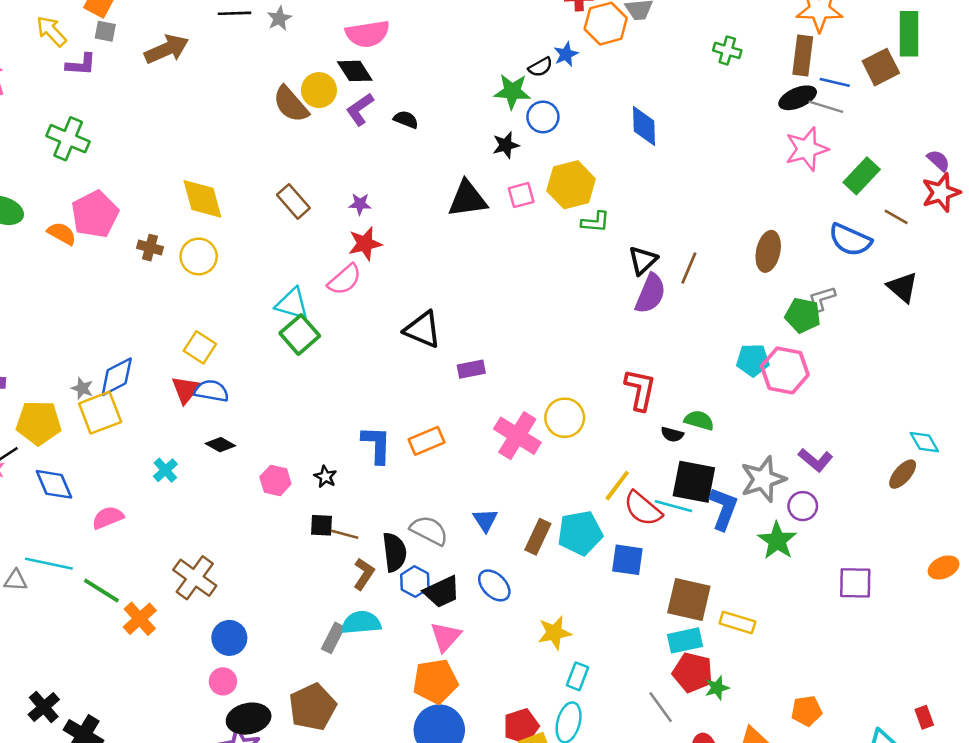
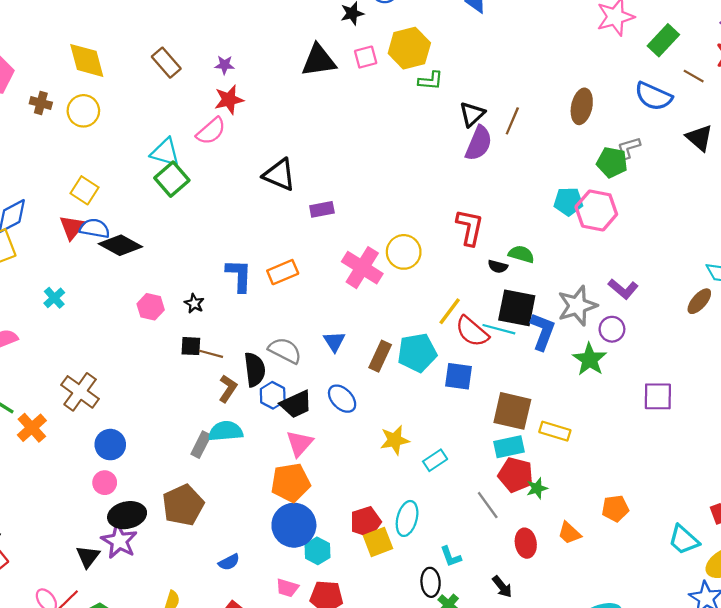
black diamond: (220, 445) -> (120, 245), moved, size x1.6
cyan rectangle: (577, 676) -> (435, 460), moved, turned 35

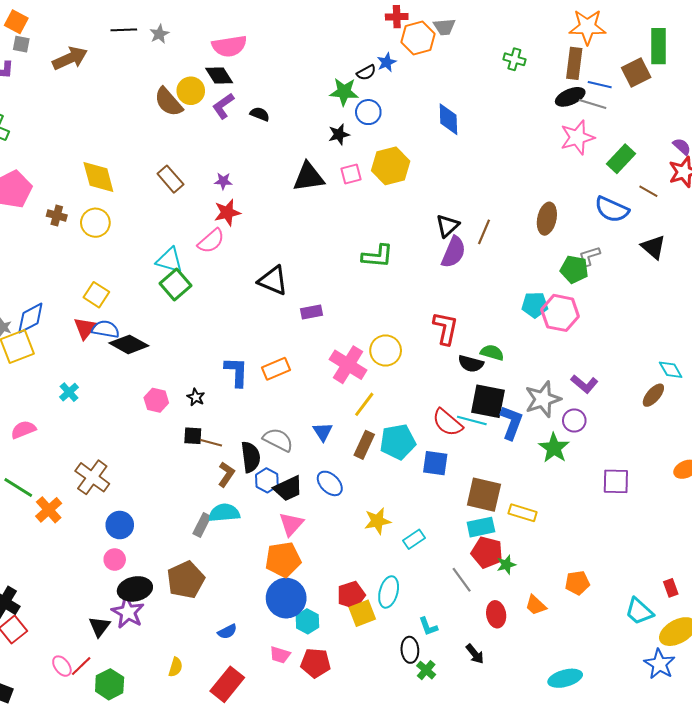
green L-shape: (431, 81) -> (377, 256), moved, size x1.4
black semicircle: (498, 266) -> (471, 364), size x1.4
yellow line: (450, 311) -> (364, 404), moved

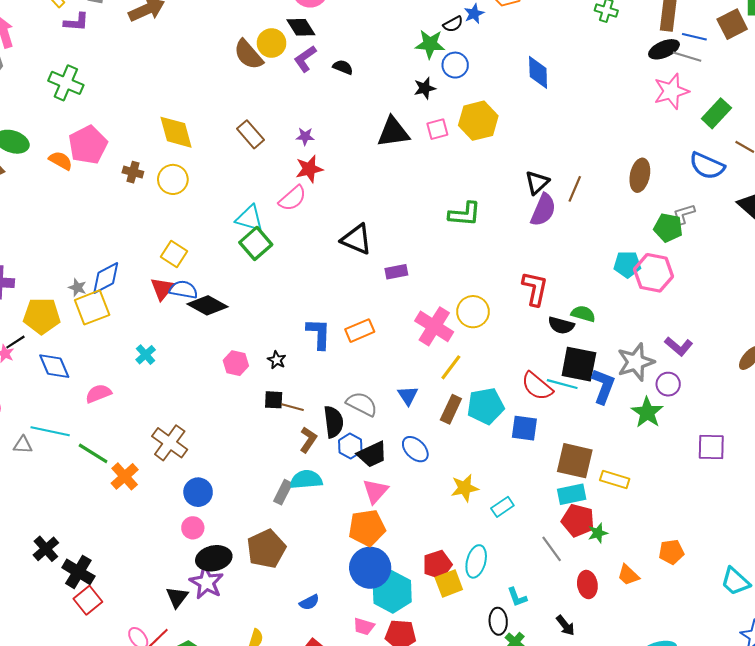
cyan hexagon: (307, 621) -> (392, 592), size x1.6

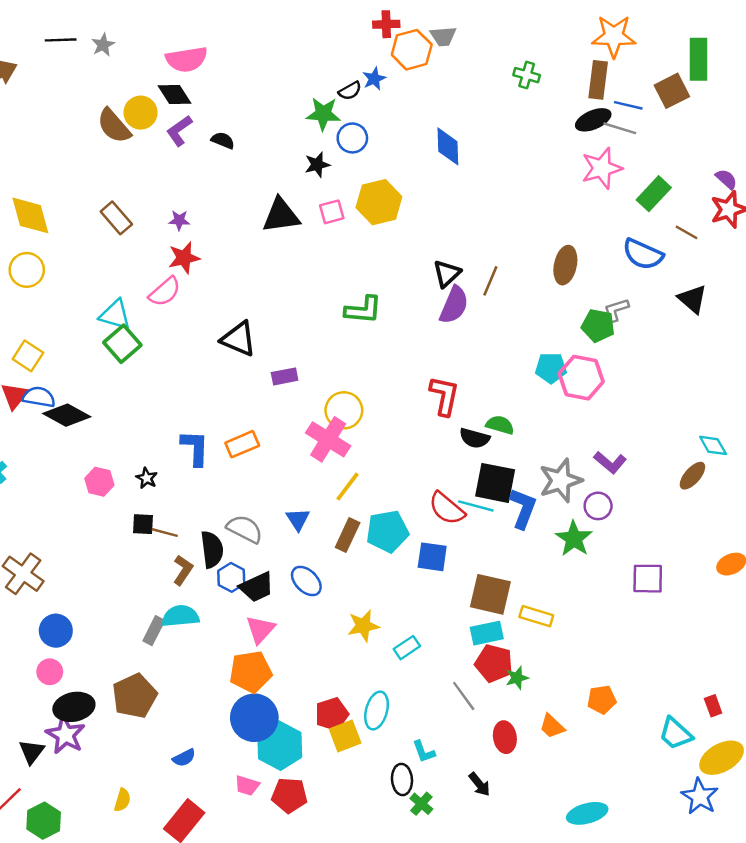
yellow circle: (473, 312) -> (344, 410), moved

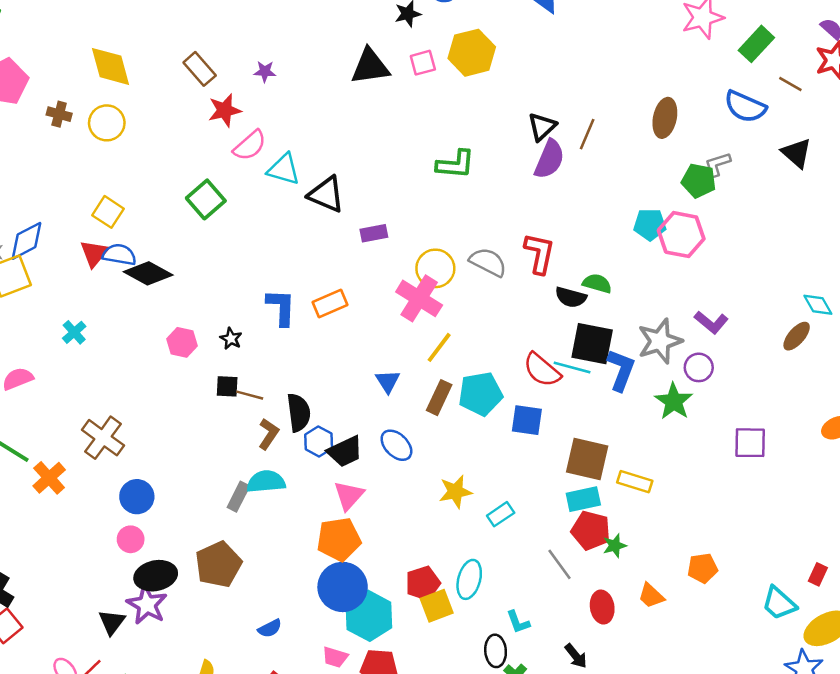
red star: (184, 258) -> (225, 110), moved
cyan triangle: (115, 315) -> (284, 169), moved
gray semicircle: (245, 529) -> (488, 262), moved
red rectangle: (713, 706) -> (818, 574), turned 45

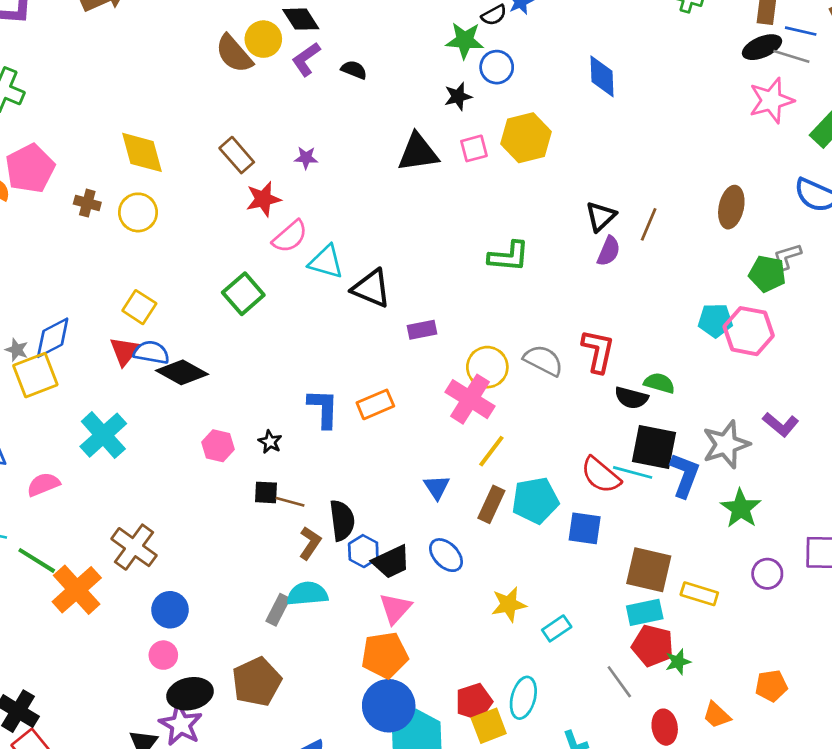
purple semicircle: (549, 159) -> (609, 251), size x0.7
cyan cross: (74, 332) -> (103, 435), size x1.8
purple circle: (699, 367) -> (767, 574), moved
orange cross: (49, 478) -> (77, 590), size x1.4

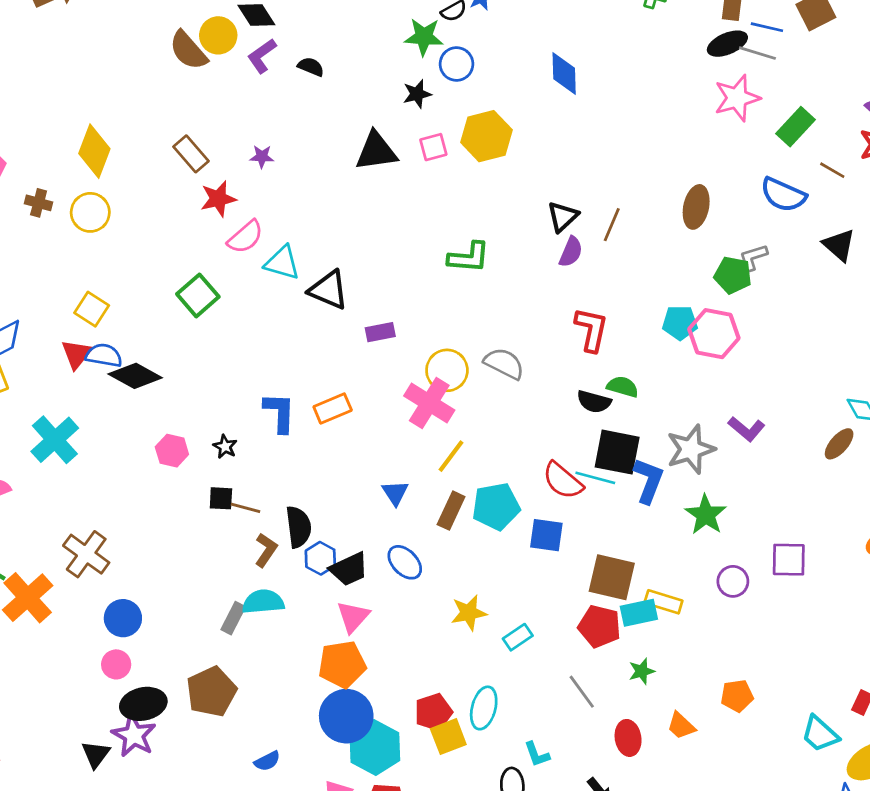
yellow diamond: (142, 152) -> (94, 151), turned 36
red L-shape: (598, 351) -> (591, 329), moved
cyan rectangle: (645, 612) -> (639, 613), moved
red pentagon: (653, 646) -> (599, 626), moved

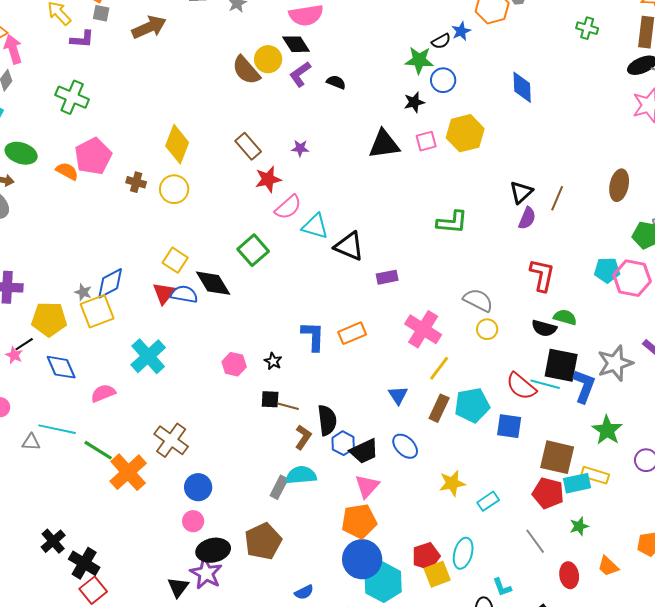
yellow circle: (447, 370) -> (487, 329), moved, size x0.7
black diamond: (135, 376) -> (213, 283), moved, turned 30
green star: (706, 515) -> (607, 430), moved

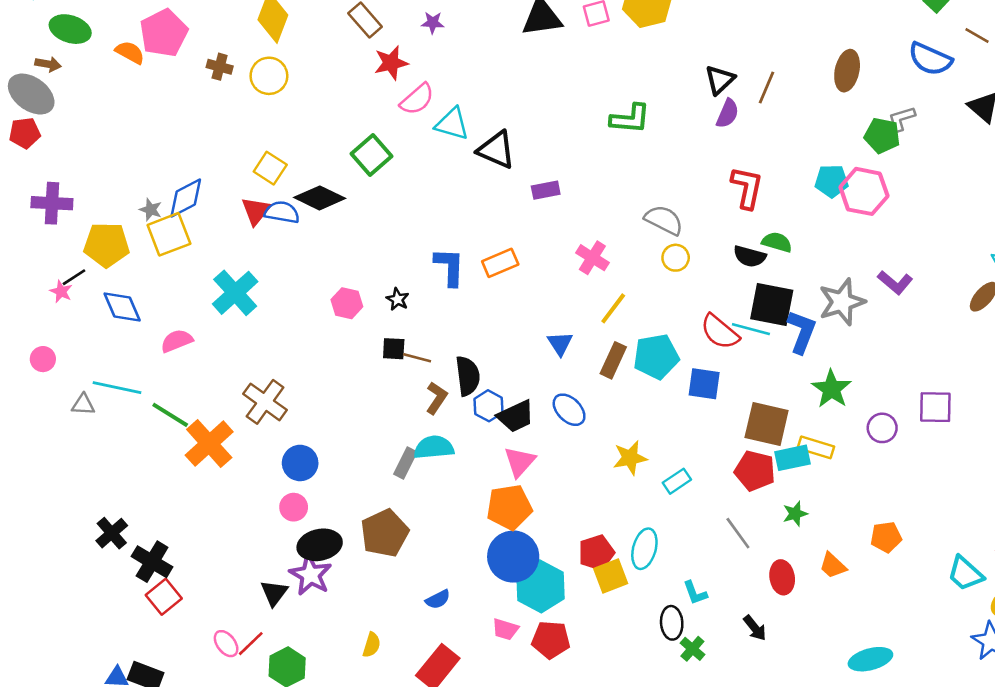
black diamond: (213, 283) -> (320, 198), turned -33
pink cross: (423, 329) -> (592, 258), size x0.7

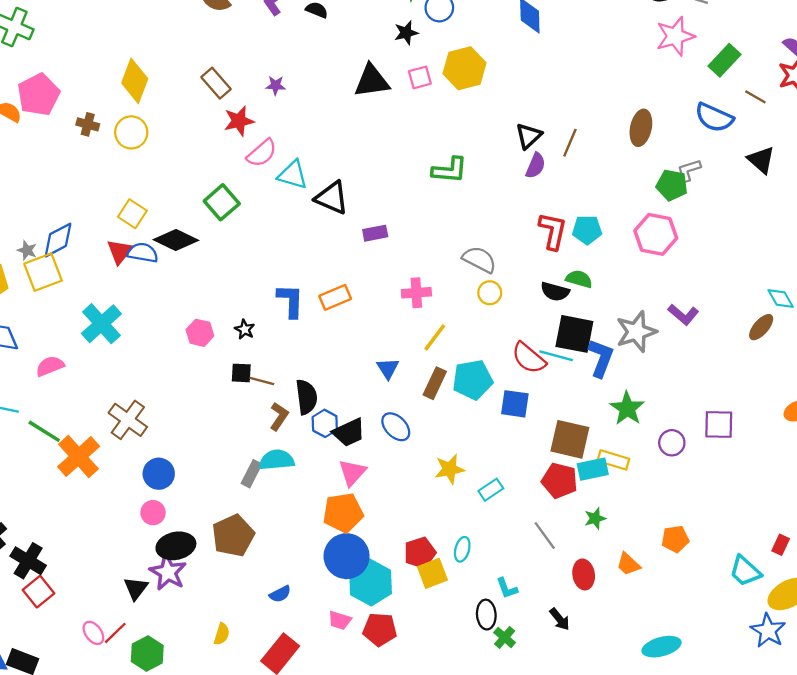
cyan pentagon: (831, 181) -> (587, 230), moved
pink cross: (592, 258) -> (416, 293), turned -36
cyan ellipse: (644, 549) -> (462, 549), size x0.7

